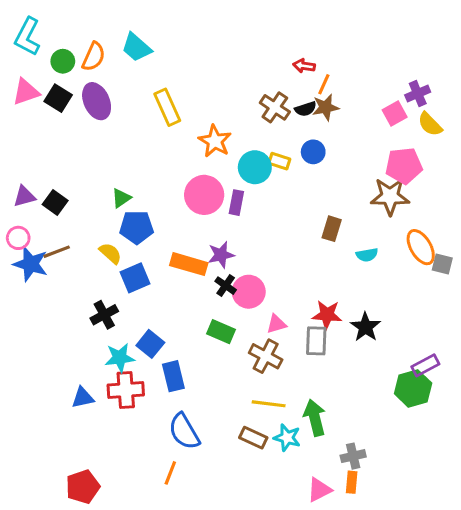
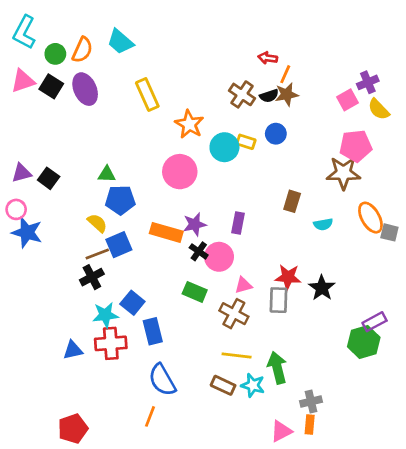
green triangle: (121, 198) -> (107, 174), turned 36
purple rectangle: (236, 203) -> (238, 223), moved
brown line: (57, 252) -> (97, 254), moved

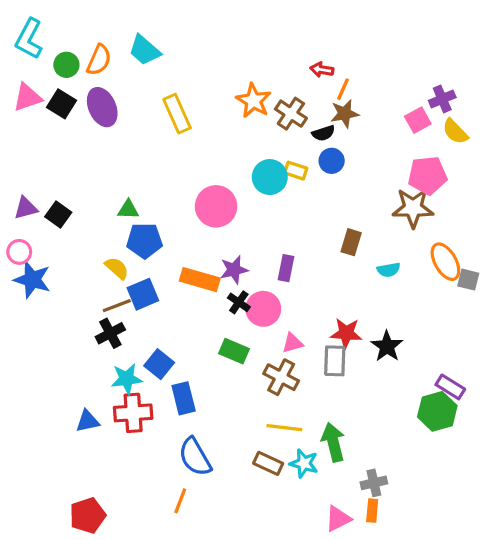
black semicircle: (269, 96) -> (323, 133), moved
orange star: (189, 124) -> (253, 101), moved
purple rectangle: (375, 322) -> (450, 387), turned 60

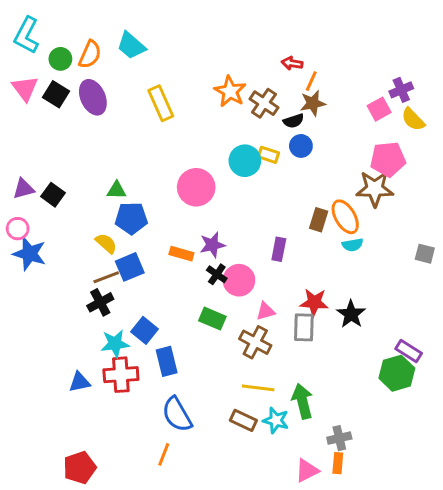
pink triangle: (27, 97) -> (25, 88), turned -48
orange ellipse: (445, 262) -> (345, 217), moved
purple rectangle: (286, 268) -> (279, 249), moved
orange rectangle: (200, 280) -> (181, 254), size x0.7

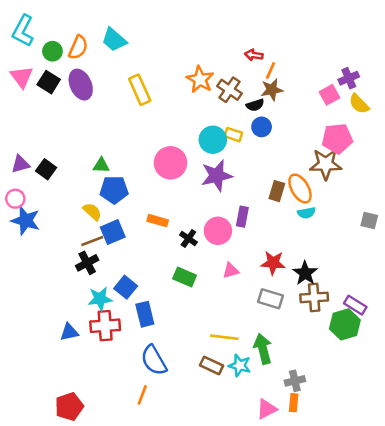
purple star: (212, 245) -> (217, 176), moved, size x1.4
pink circle: (239, 280) -> (218, 231), moved
gray rectangle: (304, 327) -> (271, 299), moved, turned -75
brown cross: (255, 342) -> (314, 297), moved, turned -32

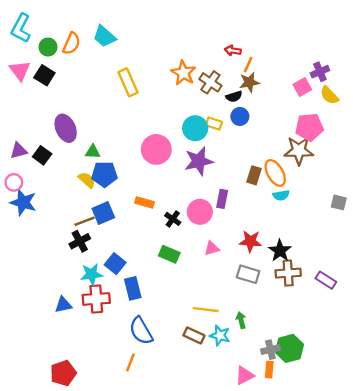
purple ellipse: (81, 85) -> (66, 128), moved
yellow semicircle: (92, 212) -> (87, 180), moved
green hexagon: (345, 324) -> (289, 348), moved
green arrow: (263, 349) -> (241, 320), size x0.6

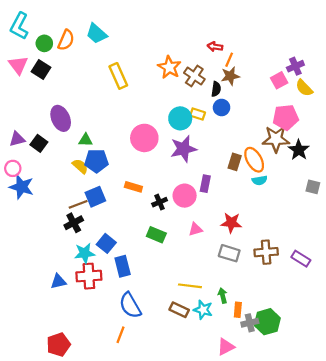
black semicircle: (234, 96) -> (216, 89), turned -64
black cross: (173, 219) -> (160, 202), turned 32
black star: (280, 251) -> (299, 150), moved
orange rectangle: (269, 370) -> (238, 310), moved

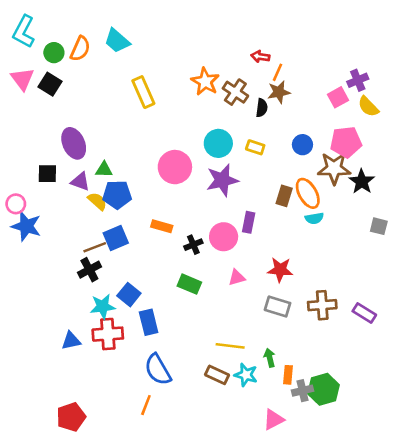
blue circle: (222, 108) -> (302, 145), moved
yellow rectangle: (198, 114) -> (255, 147), moved
purple triangle: (17, 139) -> (80, 182), moved, turned 35
black square: (39, 143) -> (47, 174), turned -35

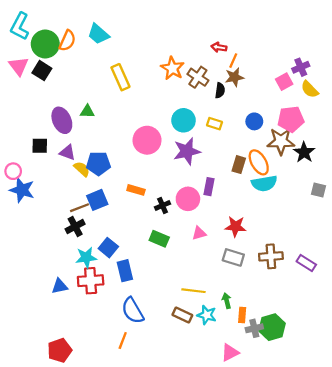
green circle: (54, 53) -> (45, 44), size x1.6
green triangle: (104, 170) -> (87, 111), moved
cyan semicircle: (314, 218) -> (264, 183), size x1.6

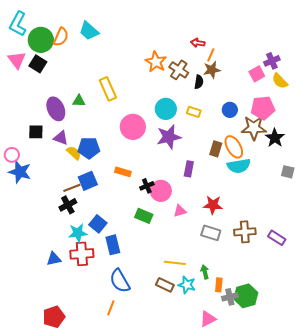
yellow rectangle: (120, 77) -> (108, 89), moved
pink circle: (188, 199) -> (161, 191), moved

